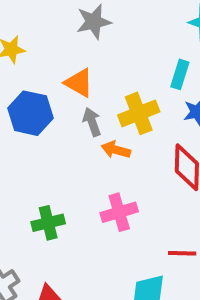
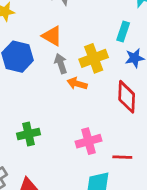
pink cross: (119, 212) -> (89, 141), moved

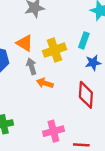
yellow cross: (94, 58) -> (54, 50), moved

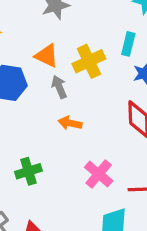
orange arrow: (45, 83) -> (70, 123), moved
pink cross: (53, 131) -> (99, 174), turned -30

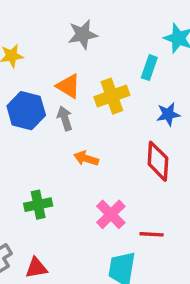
cyan rectangle: (128, 44) -> (149, 68), moved
gray arrow: (59, 87) -> (65, 118), moved

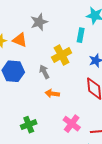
orange triangle: (68, 86) -> (20, 40), moved
gray arrow: (65, 118) -> (44, 72), moved

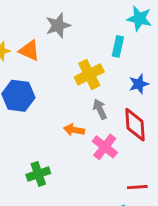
gray arrow: (44, 72) -> (100, 109), moved
pink cross: (72, 124) -> (105, 147), moved

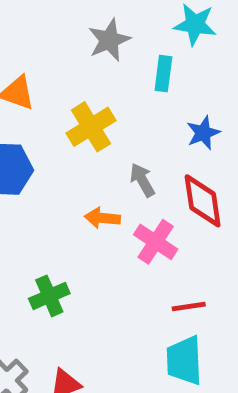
gray star: (58, 25) -> (109, 40), moved
yellow cross: (89, 74) -> (91, 127), moved
red line: (137, 187) -> (189, 307), moved

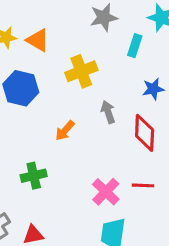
orange arrow: (102, 218) -> (65, 131), moved, turned -65
pink cross: (156, 242) -> (106, 192), moved
red line: (189, 307) -> (143, 185), moved

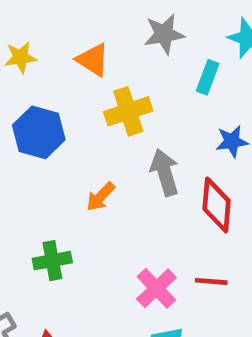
orange triangle: (38, 40) -> (93, 60), moved
gray arrow: (108, 112) -> (165, 172), size x1.4

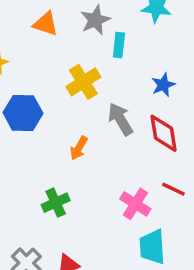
orange triangle: (93, 60) -> (46, 24), moved
cyan rectangle: (208, 77) -> (119, 45), moved
red line: (211, 281) -> (173, 189), turned 35

